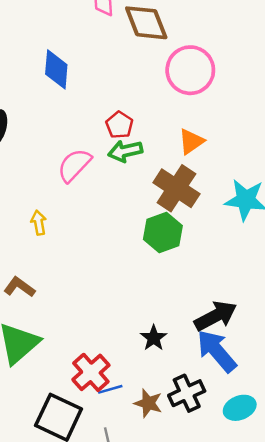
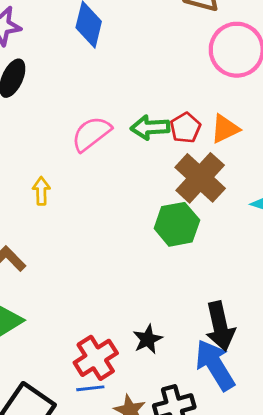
red pentagon: (119, 125) -> (185, 128), moved
black arrow: (216, 316) -> (220, 326), turned 96
red cross: (91, 372) -> (96, 358), moved

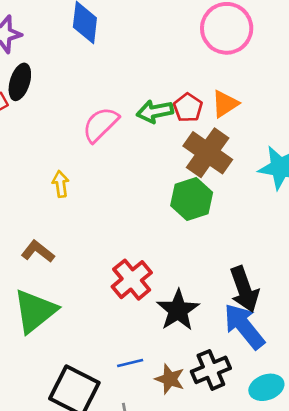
black star: (148, 339) -> (178, 310), size x1.5
red cross: (96, 358) -> (132, 280), moved

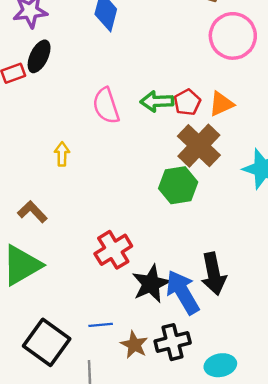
pink semicircle: (100, 125) -> (106, 106), turned -72
blue arrow: (244, 326) -> (183, 292), moved

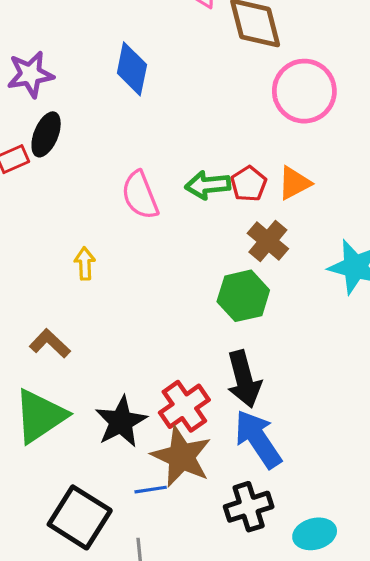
brown cross: (199, 146) -> (268, 241), size x0.7
red cross: (113, 250) -> (184, 406), moved
black arrow: (214, 274) -> (244, 379), moved
black star: (151, 284) -> (121, 422), moved
brown star: (134, 345) -> (181, 457), moved, size x1.6

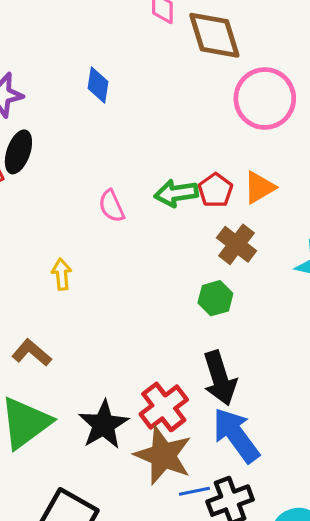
blue diamond: (132, 69) -> (98, 85), size x0.7
pink semicircle: (140, 195) -> (112, 206), size x0.7
green hexagon: (243, 296) -> (215, 298), size x0.7
blue line: (151, 490) -> (194, 491), moved

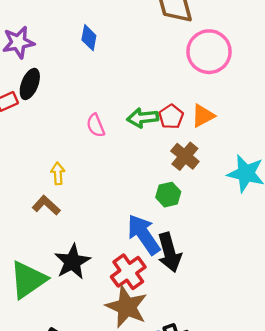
brown L-shape: (32, 353) -> (46, 205), moved
black star: (104, 425) -> (72, 262), moved
blue arrow: (236, 435) -> (144, 235), moved

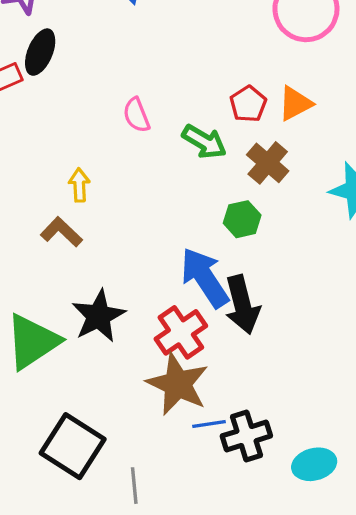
green arrow: (143, 118) -> (204, 142), moved, turned -144

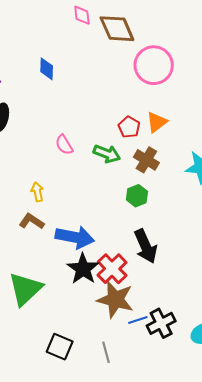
blue arrow: (205, 278) -> (75, 237), moved, turned 144
black star: (99, 316) -> (83, 269), moved
black square: (73, 446) -> (60, 347), size x0.7
gray line: (134, 486) -> (106, 352), moved

